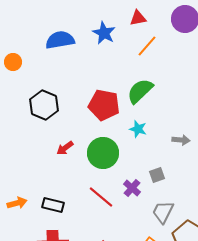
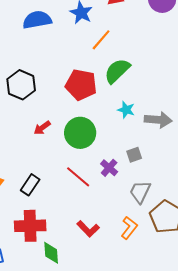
orange line: (147, 46) -> (101, 40), moved
cyan star: (138, 129) -> (126, 110), moved
gray arrow: (181, 140) -> (158, 120), size x1.5
black rectangle: (53, 205) -> (30, 185), turned -70

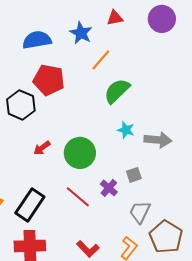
red pentagon: (81, 85) -> (49, 80), moved
black rectangle: (30, 185) -> (30, 205), size x1.5

